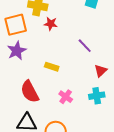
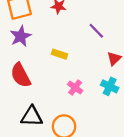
red semicircle: (30, 92) -> (21, 75), moved
cyan cross: (97, 96) -> (110, 86), turned 35

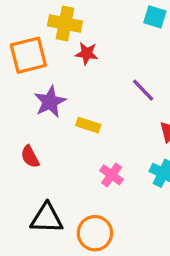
purple star: (21, 36) -> (50, 102), moved
red semicircle: (21, 75) -> (30, 157), size x0.6

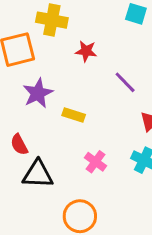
red star: (87, 53) -> (86, 51), moved
black triangle: (47, 218) -> (38, 174), moved

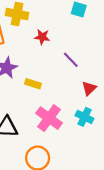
pink cross: (95, 162) -> (49, 118), size x1.6

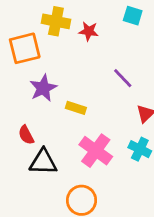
red star: (42, 37) -> (89, 31), moved

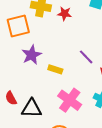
purple line: (123, 78) -> (86, 57), moved
red semicircle: (26, 135) -> (11, 98), moved

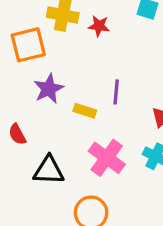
purple line: (86, 57) -> (116, 92), moved, turned 49
red semicircle: (11, 98) -> (17, 134), moved

